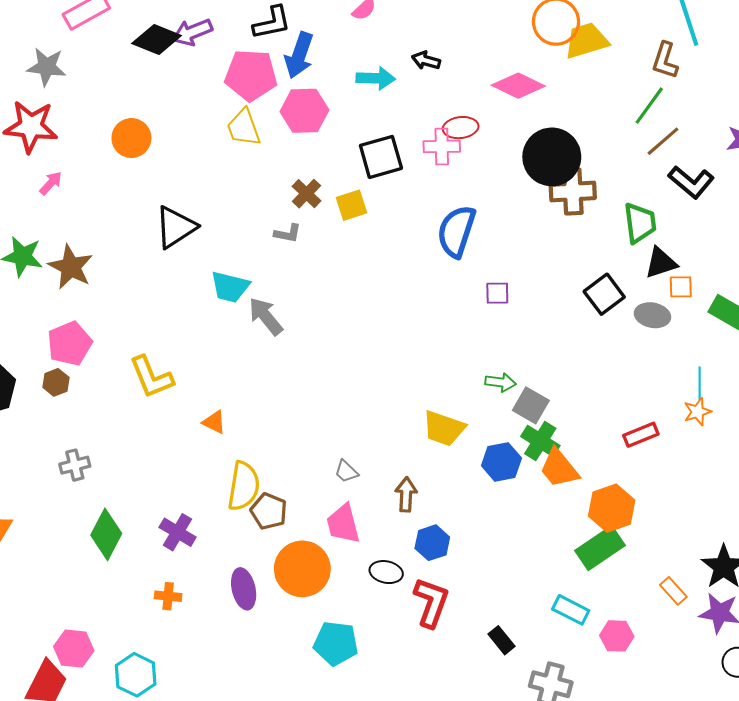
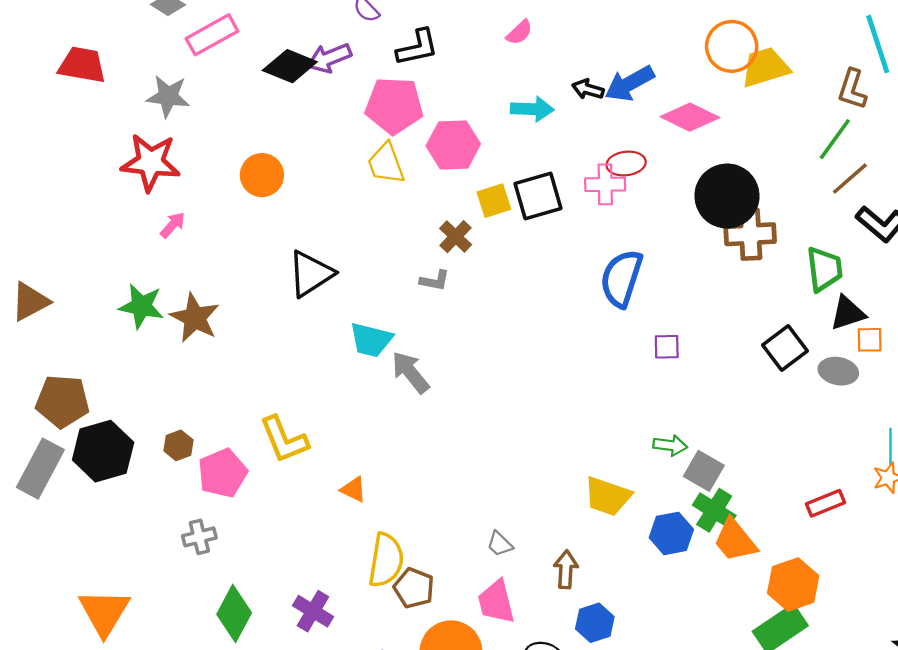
blue arrow: (299, 55) -> (630, 83), moved, turned 42
yellow square: (352, 205) -> (494, 201), moved
pink pentagon: (70, 344) -> (223, 473), moved

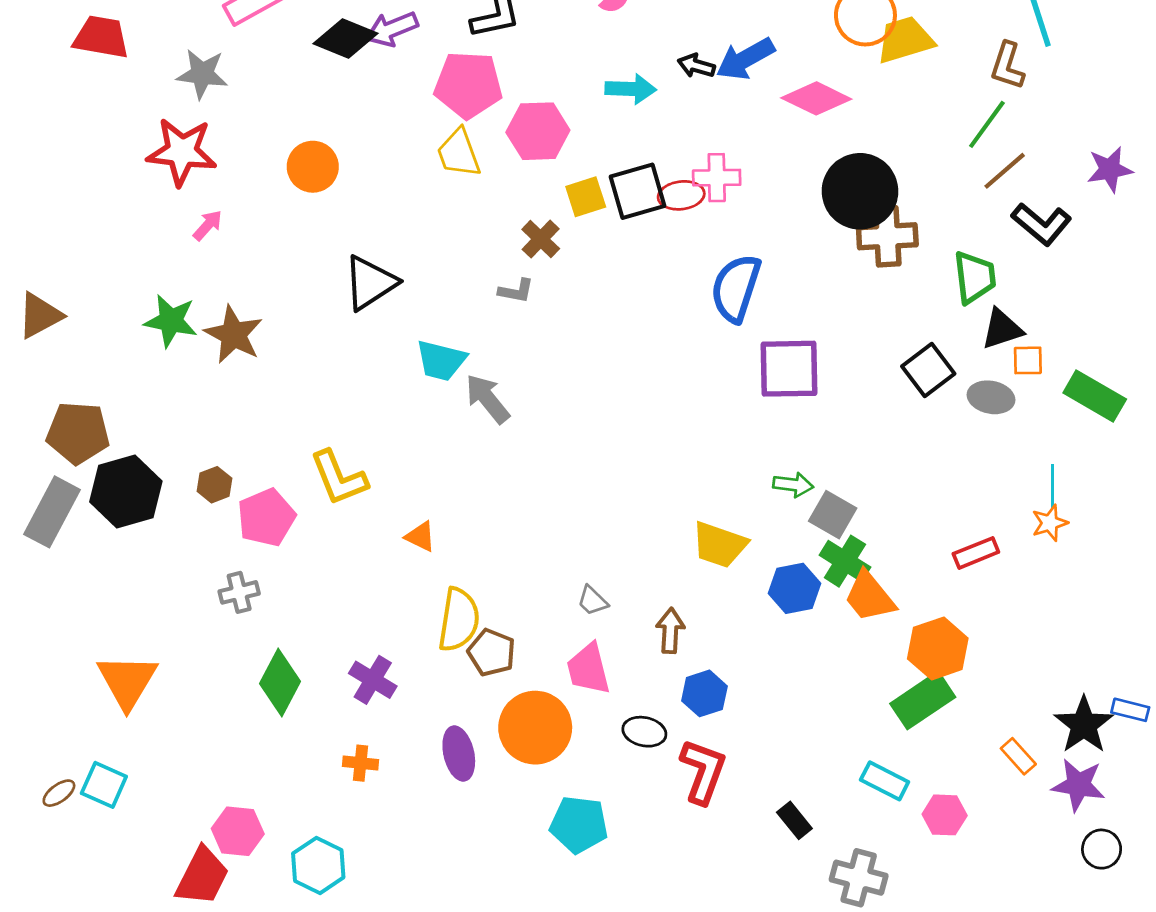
red ellipse: (626, 164) -> (681, 195), moved
purple square: (667, 347) -> (789, 369), size x2.0

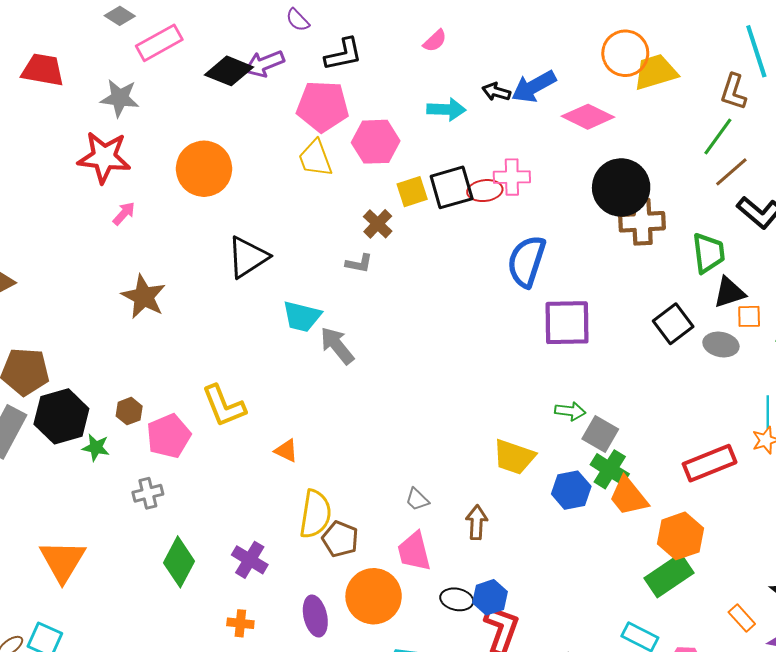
orange circle: (313, 167) -> (204, 169), size x1.4
green star: (171, 321) -> (96, 447), moved, size x0.7
red rectangle: (976, 553) -> (710, 463), size x1.5
blue hexagon: (704, 693) -> (490, 597), moved

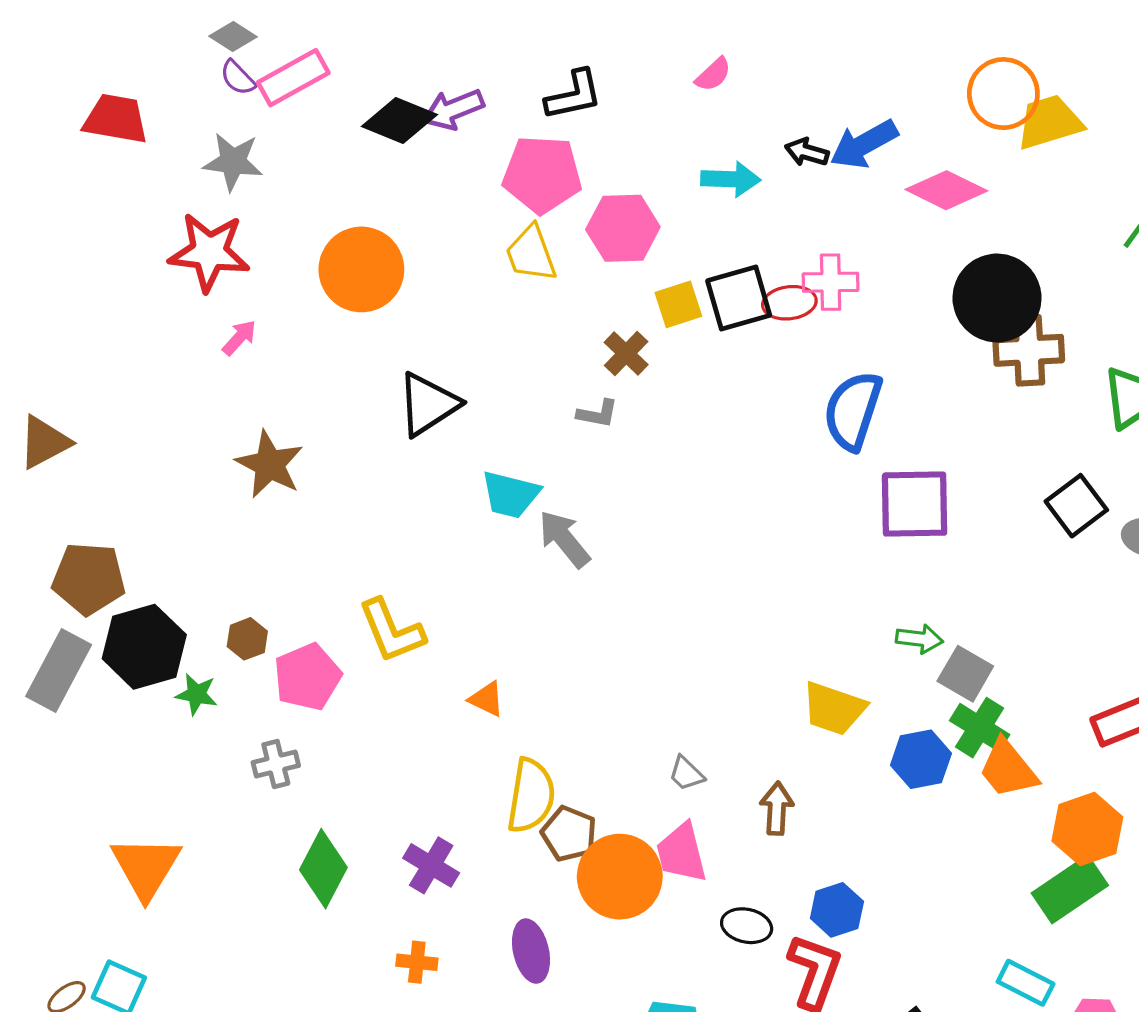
purple semicircle: (298, 20) -> (238, 78), moved
orange circle: (374, 596) -> (620, 877), moved
blue hexagon: (490, 597) -> (837, 910), moved

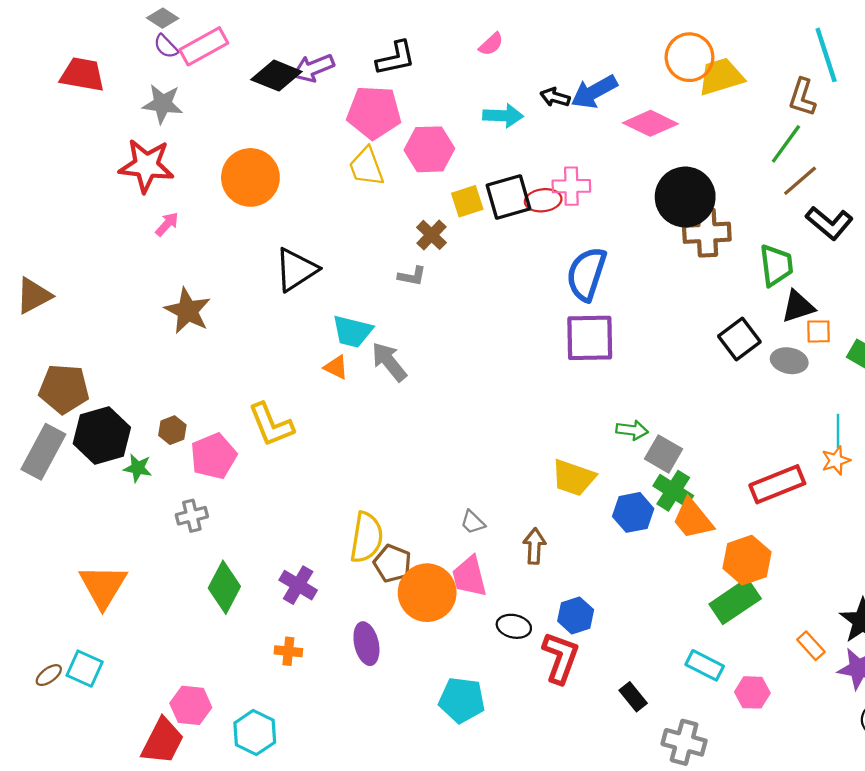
purple square: (915, 504) -> (590, 338), moved
orange triangle: (487, 699) -> (336, 367), moved

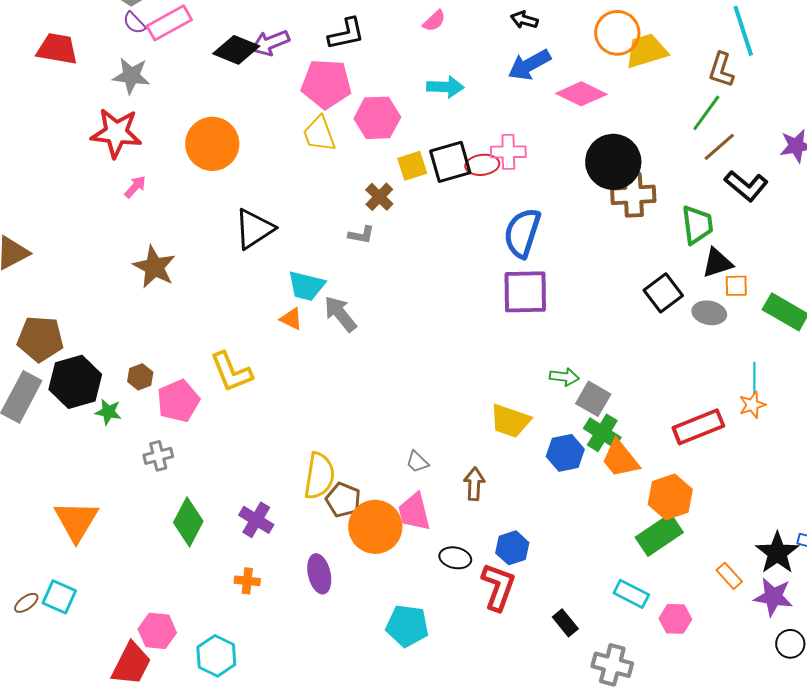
black arrow: (555, 97) -> (524, 20), moved

